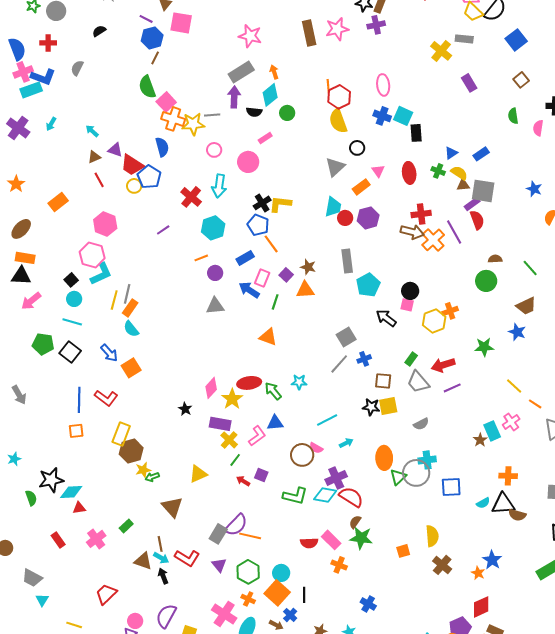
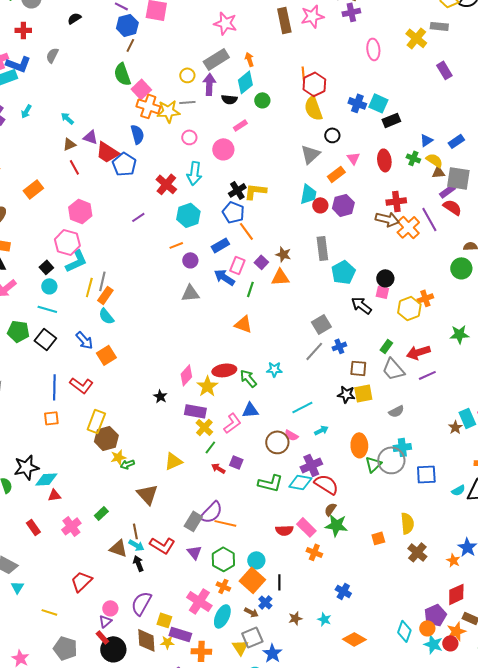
pink ellipse: (383, 85) -> (373, 49), moved
black rectangle: (416, 133) -> (391, 120), turned 72
yellow circle: (134, 186) -> (187, 75), moved
red semicircle: (477, 220) -> (452, 207), turned -36

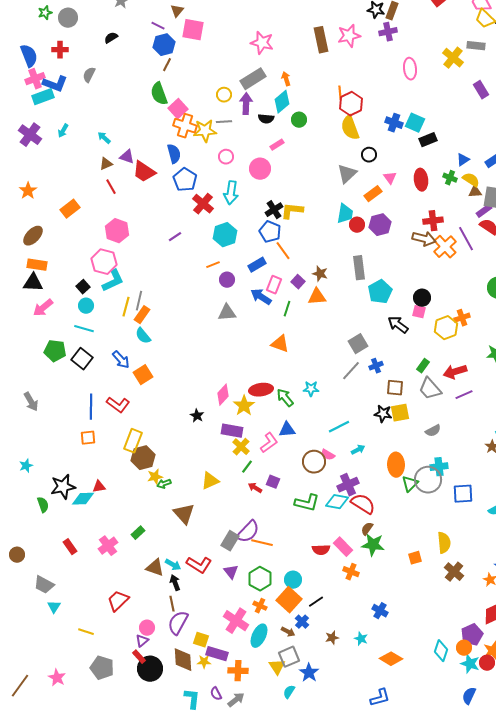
blue pentagon: (124, 164) -> (185, 180), moved
red triangle: (54, 495) -> (99, 487), moved
brown line: (135, 531) -> (172, 604), moved
black line: (279, 582) -> (316, 602), turned 56

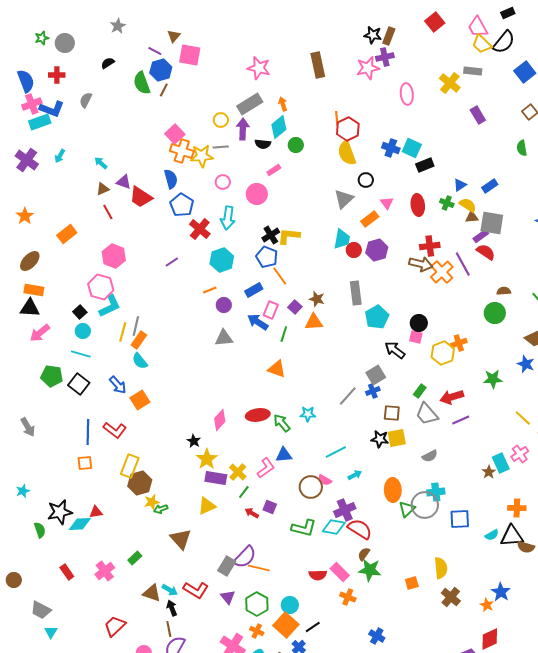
pink star: (349, 36) -> (368, 68), moved
green semicircle: (159, 94) -> (142, 83), moved
gray square: (358, 344) -> (376, 375), moved
yellow star: (244, 406) -> (207, 459), moved
purple rectangle: (232, 431) -> (216, 478), moved

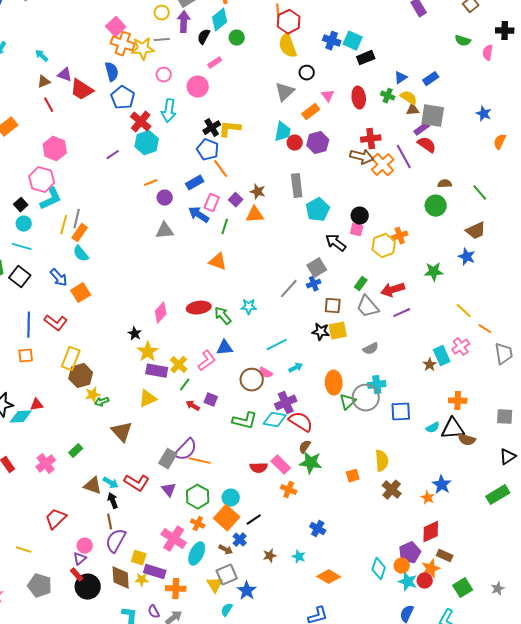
black semicircle: (263, 144) -> (204, 37), turned 112
green semicircle: (522, 148) -> (463, 41), turned -63
cyan hexagon: (222, 260) -> (147, 143), moved

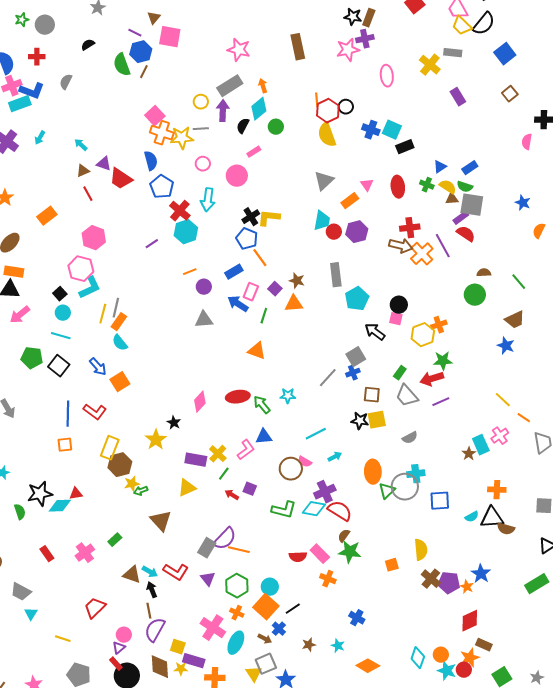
green semicircle: (463, 41) -> (465, 187), moved
black circle: (307, 73) -> (346, 107), moved
green star: (434, 272) -> (443, 361), moved
yellow star: (148, 352) -> (156, 440), moved
purple pentagon: (410, 553) -> (449, 583), moved, turned 30

